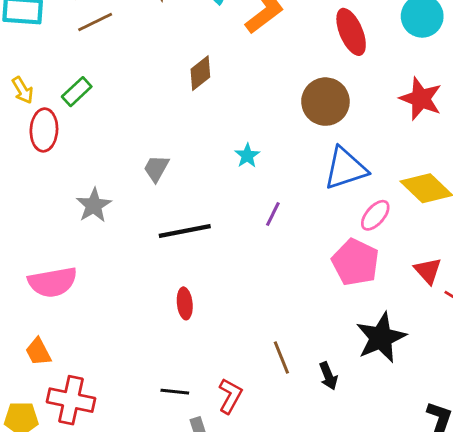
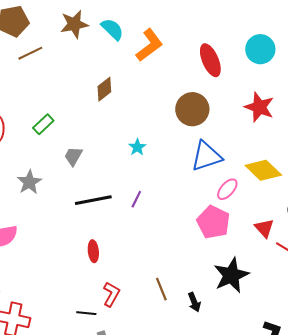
green rectangle: (77, 92) -> (43, 124), moved
purple line: (273, 214) -> (136, 199), moved
red L-shape: (230, 396) -> (111, 294), moved

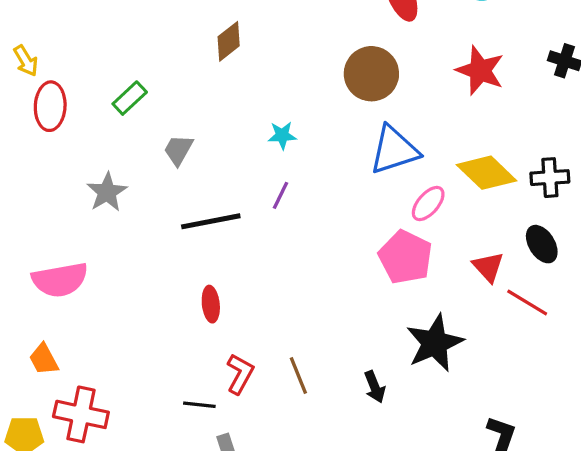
cyan star: (137, 147) -> (282, 135), turned 30
purple line: (136, 199) -> (281, 195), moved
brown line: (161, 289) -> (298, 375), moved

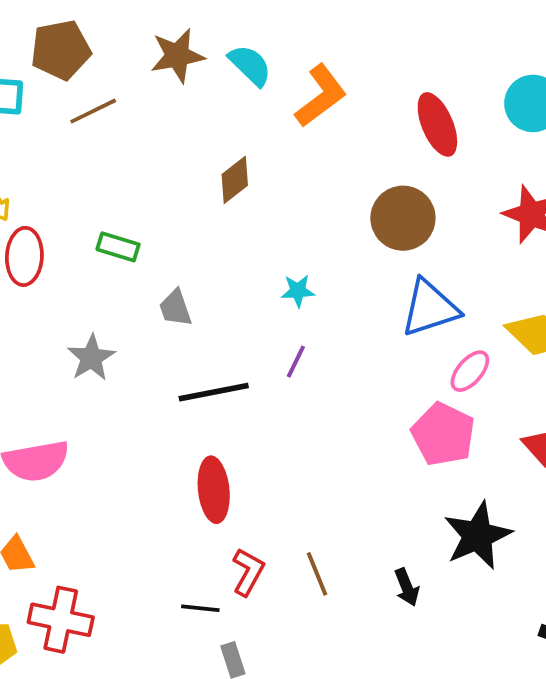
green rectangle: (130, 98) -> (118, 247), turned 60
gray trapezoid: (178, 150) -> (175, 308), turned -48
red ellipse: (211, 304) -> (214, 490), size x1.5

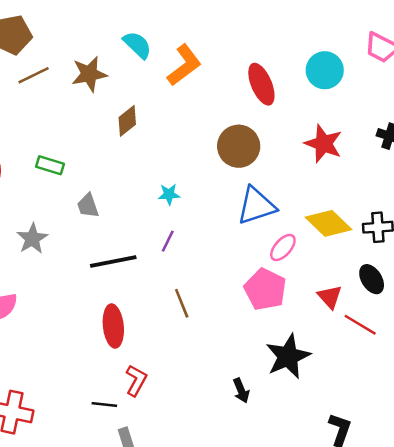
brown star: (177, 56) -> (89, 74), moved
brown line: (317, 574) -> (182, 303), moved

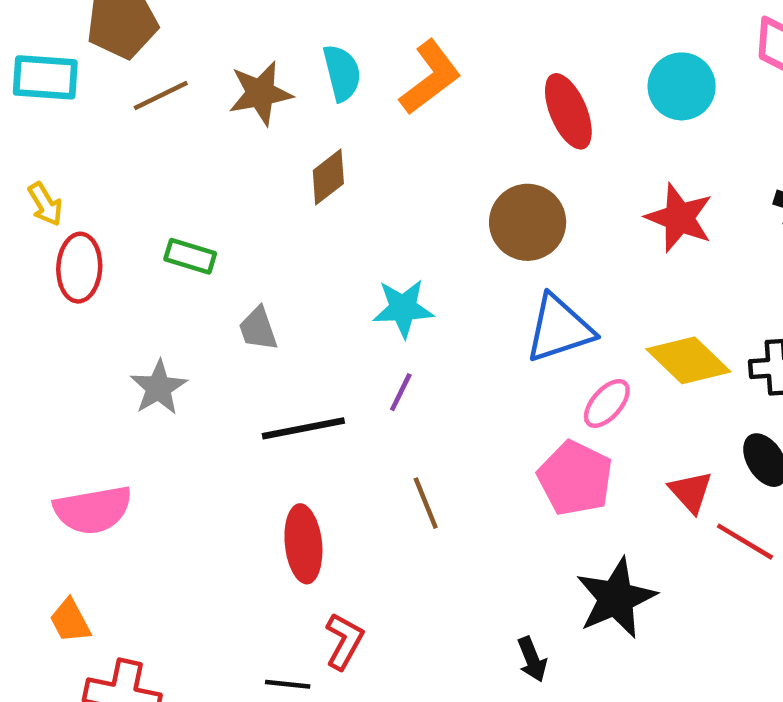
cyan semicircle: (137, 45) -> (342, 73), moved, turned 32
cyan star: (169, 194) -> (403, 308), size x1.5

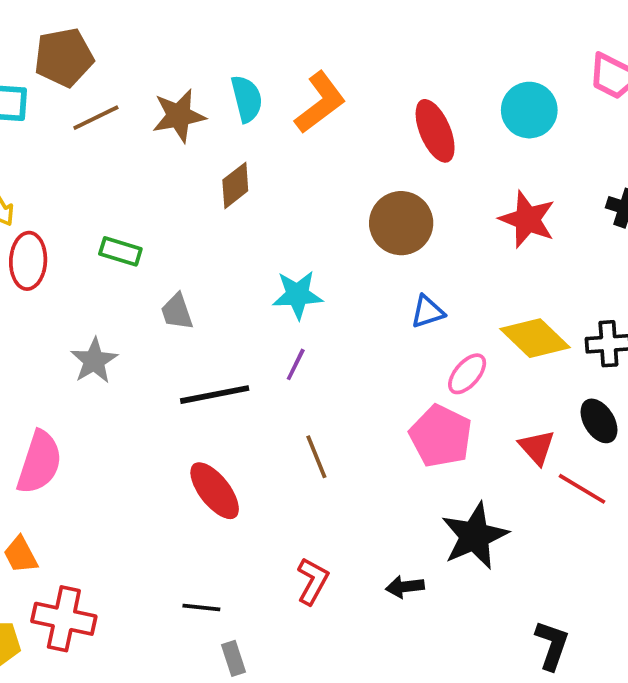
blue triangle: (559, 329) -> (428, 312), size x0.6
pink semicircle: (93, 510) -> (39, 462), turned -62
red ellipse: (303, 544) -> (215, 491), turned -32
red L-shape: (344, 641) -> (313, 581), moved
black arrow: (532, 659) -> (405, 587), turned 105

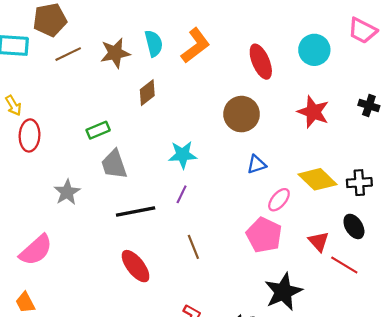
green rectangle: (120, 251) -> (98, 130), moved, turned -40
gray trapezoid: (177, 312) -> (114, 164), size x1.4
pink semicircle: (39, 462) -> (36, 250), turned 30

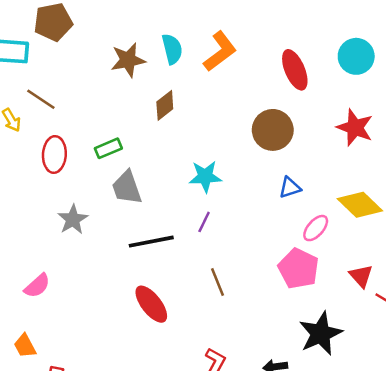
brown line: (68, 54) -> (41, 99), moved, turned 60
red ellipse: (30, 135) -> (54, 154), moved
pink semicircle: (36, 250) -> (37, 286), size x0.7

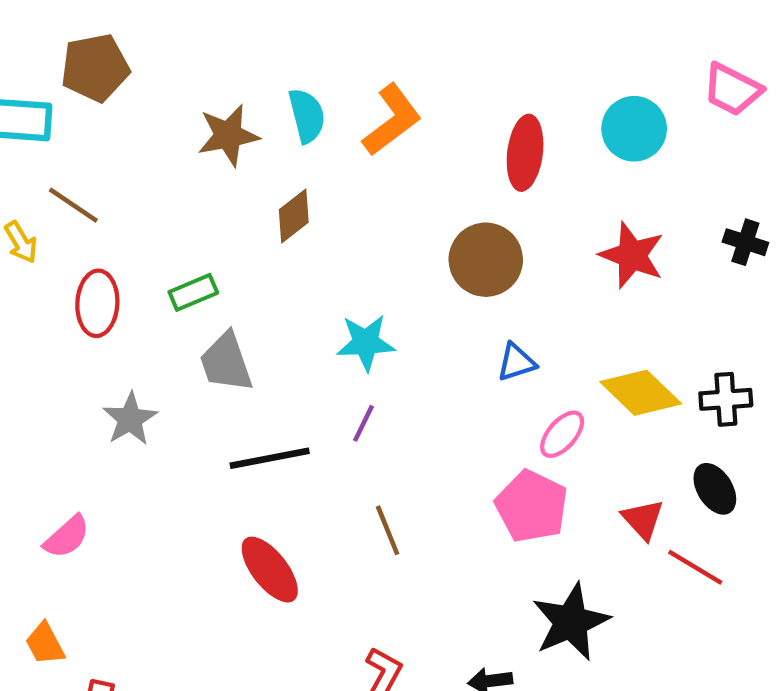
red ellipse: (295, 70) -> (525, 153), turned 30

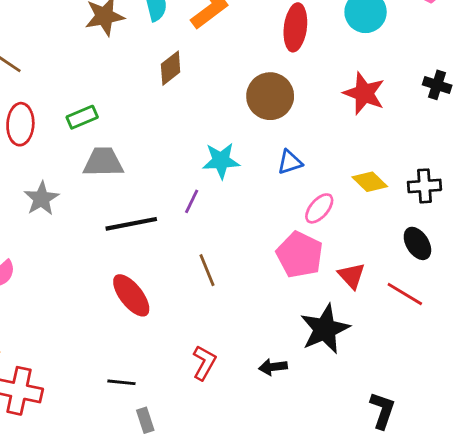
brown diamond: (294, 216) -> (171, 68), moved
cyan star: (366, 343) -> (221, 161), moved
gray trapezoid: (226, 362) -> (103, 162), turned 108
yellow diamond: (641, 393) -> (370, 182), size x0.7
red triangle: (643, 519) -> (352, 276), moved

